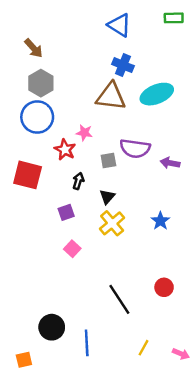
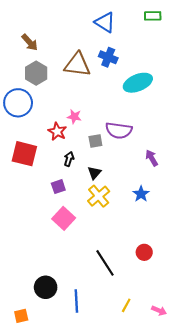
brown triangle: (111, 96) -> (77, 65), moved
blue circle: (37, 117) -> (18, 103), moved
purple arrow: (170, 163) -> (152, 158), moved, turned 49
pink square: (72, 249) -> (64, 218), size x1.5

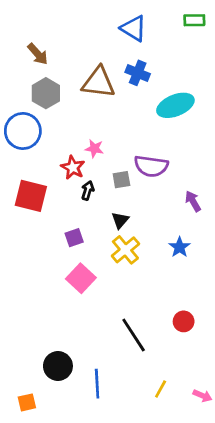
black arrow: (69, 159) -> (88, 190), moved

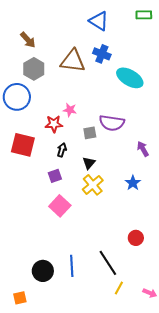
cyan ellipse: (175, 105) -> (130, 78), turned 52
red star: (73, 167) -> (54, 124), turned -30
black arrow: (88, 190) -> (62, 150), moved
black line: (134, 335) -> (108, 263), moved
blue line: (97, 384) -> (72, 266), moved

